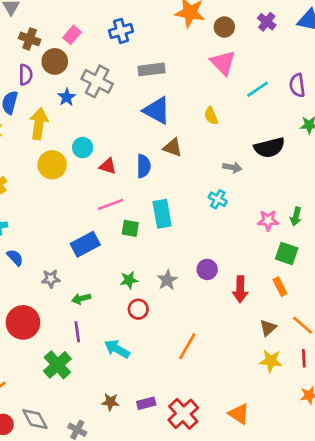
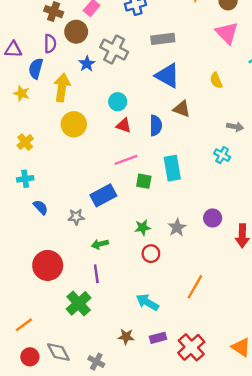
cyan circle: (83, 148) -> (118, 102), moved
gray star: (51, 279) -> (76, 217), moved
cyan arrow: (117, 349) -> (147, 302), moved

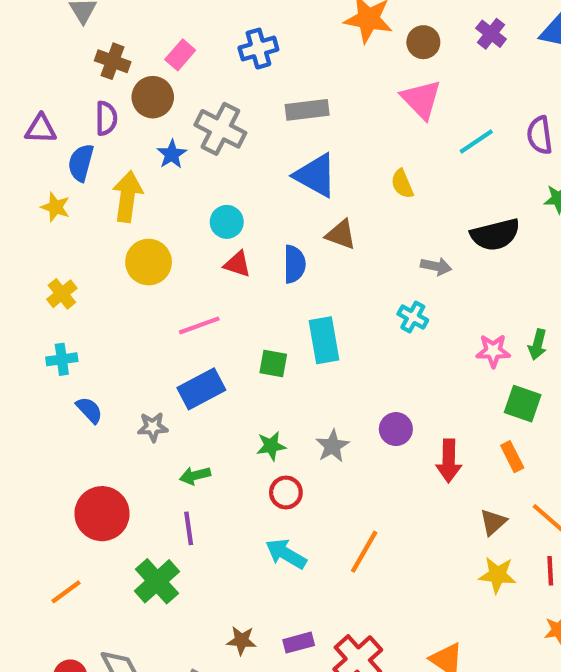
pink line: (126, 160) -> (199, 325), moved
cyan arrow: (147, 302) -> (286, 554), moved
orange line: (24, 325) -> (66, 592), moved

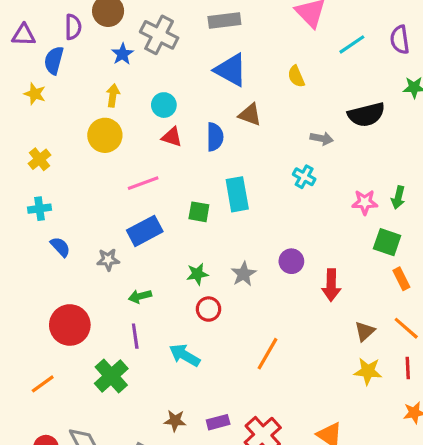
yellow arrow: (127, 197) -> (113, 95), moved, size x0.6
orange rectangle: (512, 457) -> (401, 279), moved
cyan arrow: (286, 554) -> (185, 355), moved

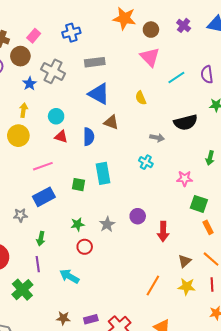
green arrow: (398, 197) -> (210, 158), moved
green arrow: (140, 296) -> (41, 239), turned -64
orange line: (267, 354) -> (153, 286), moved

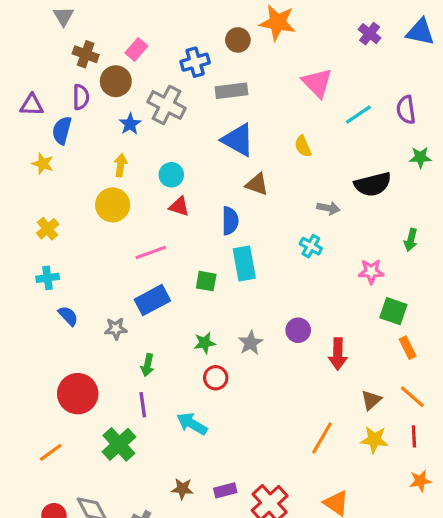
brown circle: (151, 30) -> (238, 40), moved
blue cross: (71, 33) -> (195, 62), moved
blue semicircle: (89, 137) -> (230, 221), moved

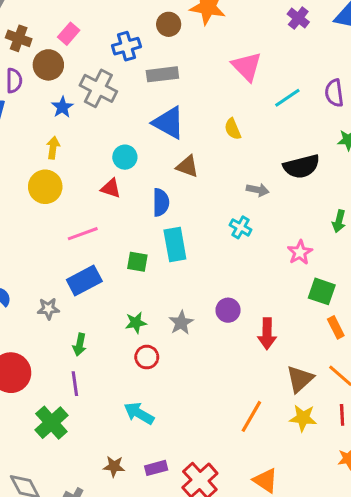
cyan circle: (171, 175) -> (125, 157), moved
pink star: (371, 272) -> (300, 252), turned -30
brown triangle: (371, 400) -> (300, 379), size x1.4
cyan arrow: (192, 424) -> (139, 413), moved

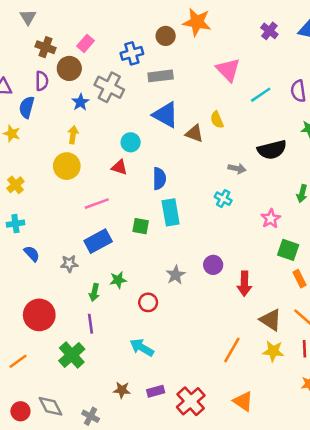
brown triangle: (187, 166) -> (194, 134), moved
green star: (136, 323) -> (118, 280), moved
brown triangle: (300, 379) -> (271, 320), turned -45

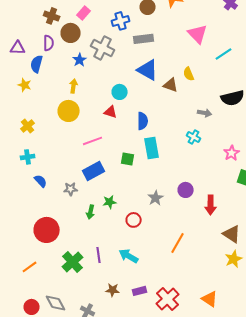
purple line: (91, 324) -> (99, 255), moved
orange line: (232, 350) -> (178, 243), moved
yellow star: (273, 351) -> (234, 259), turned -30

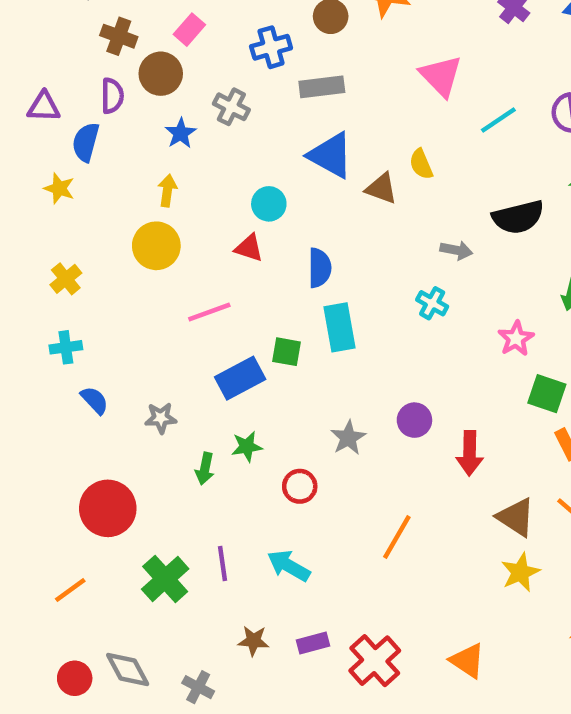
gray cross: (103, 48) -> (231, 107), size x0.7
blue rectangle: (94, 171) -> (240, 378), moved

